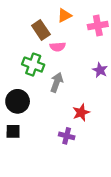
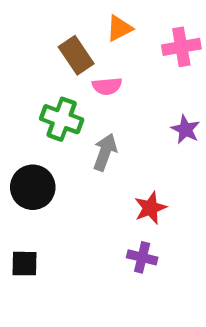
black square: (13, 131) -> (24, 264), moved
purple cross: (67, 136) -> (142, 257), moved

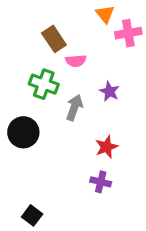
orange triangle: (119, 28) -> (105, 14), moved, turned -42
purple star: (185, 129) -> (109, 91), moved
black square: (24, 264) -> (32, 215), moved, turned 36

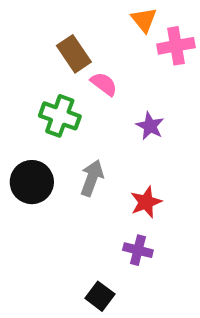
pink semicircle: (76, 61) -> (104, 84), turned -138
gray arrow: (74, 107) -> (92, 178), moved
black square: (32, 215) -> (100, 296), moved

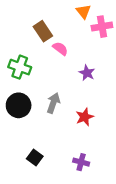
green cross: (60, 116) -> (20, 67), moved
purple cross: (138, 250) -> (81, 162), moved
black square: (100, 296) -> (35, 157), moved

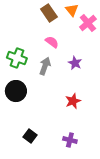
pink cross: (102, 27) -> (88, 23), turned -30
brown rectangle: (43, 31) -> (49, 13), moved
gray arrow: (53, 103) -> (45, 66), moved

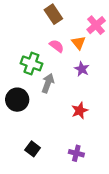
orange triangle: (72, 10) -> (79, 43), moved
green cross: (17, 58) -> (31, 63), moved
gray arrow: (45, 66) -> (48, 83), moved

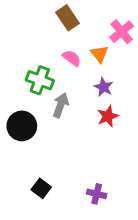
red star: (80, 111) -> (108, 116), moved

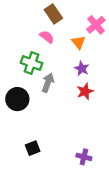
pink semicircle: (72, 58) -> (47, 37), moved
black square: (41, 188) -> (33, 148), turned 32
purple cross: (97, 194) -> (84, 157), moved

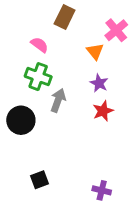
brown rectangle: (53, 14) -> (65, 17), turned 60
pink semicircle: (47, 37) -> (39, 45), moved

